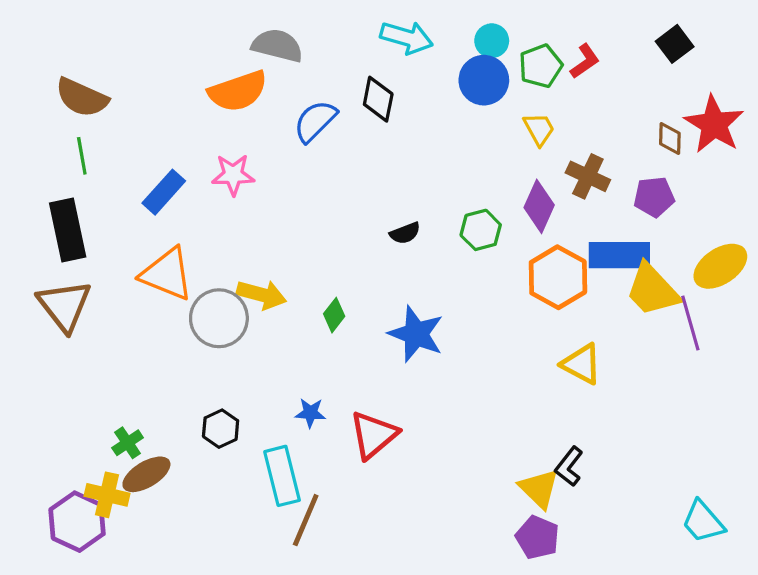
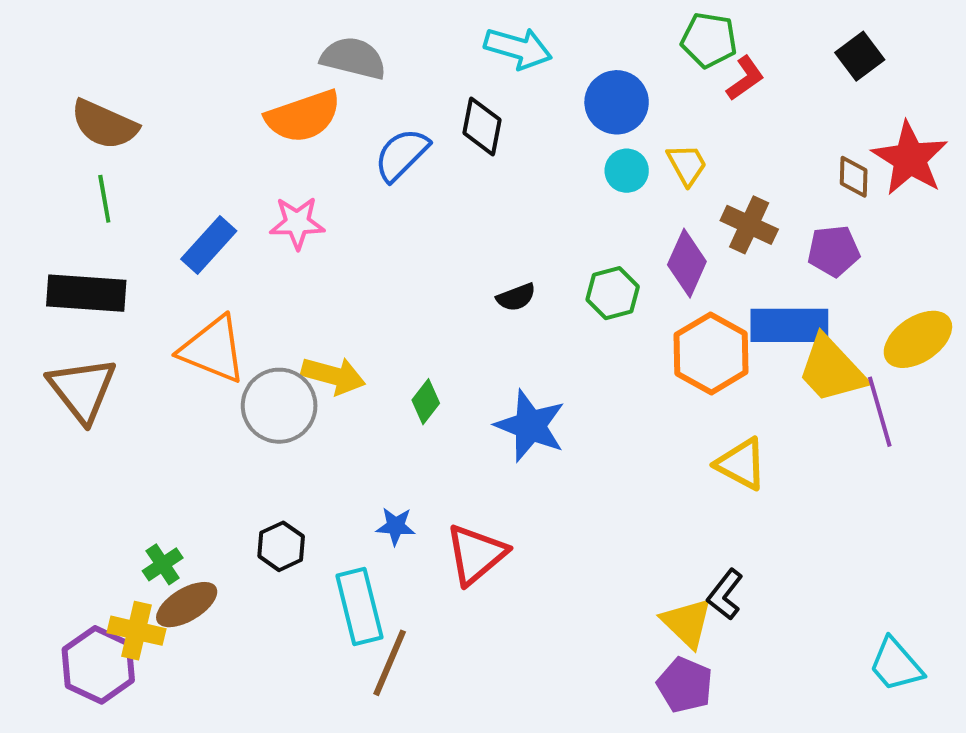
cyan circle: (492, 41) -> (627, 171), moved
green pentagon: (541, 66) -> (709, 40), moved, turned 30
black rectangle: (68, 230) -> (86, 293), turned -74

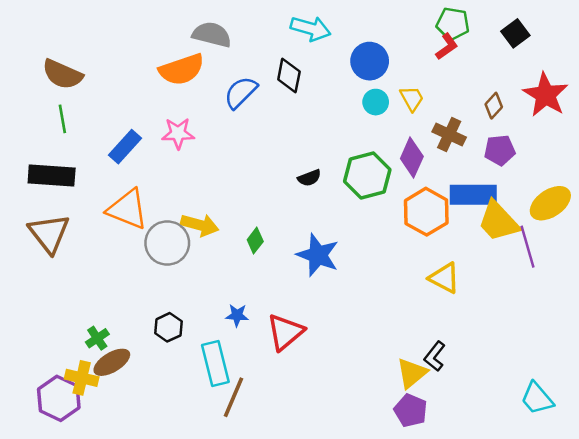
green pentagon: (709, 40) -> (453, 24), moved
brown diamond: (854, 177) -> (494, 106), moved, turned 40
green hexagon: (613, 293) -> (367, 176), size x1.5
yellow triangle: (687, 623) -> (412, 373), turned 36

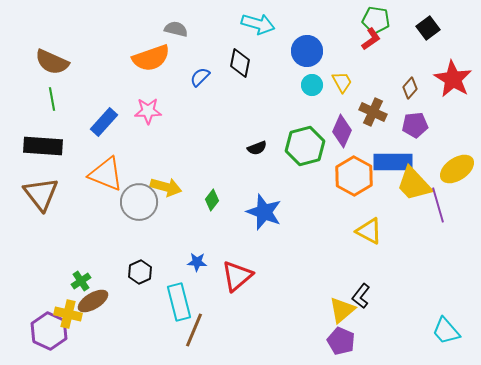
gray semicircle: (212, 35) -> (176, 29), size x0.7
blue semicircle: (241, 92) -> (200, 77), size x0.7

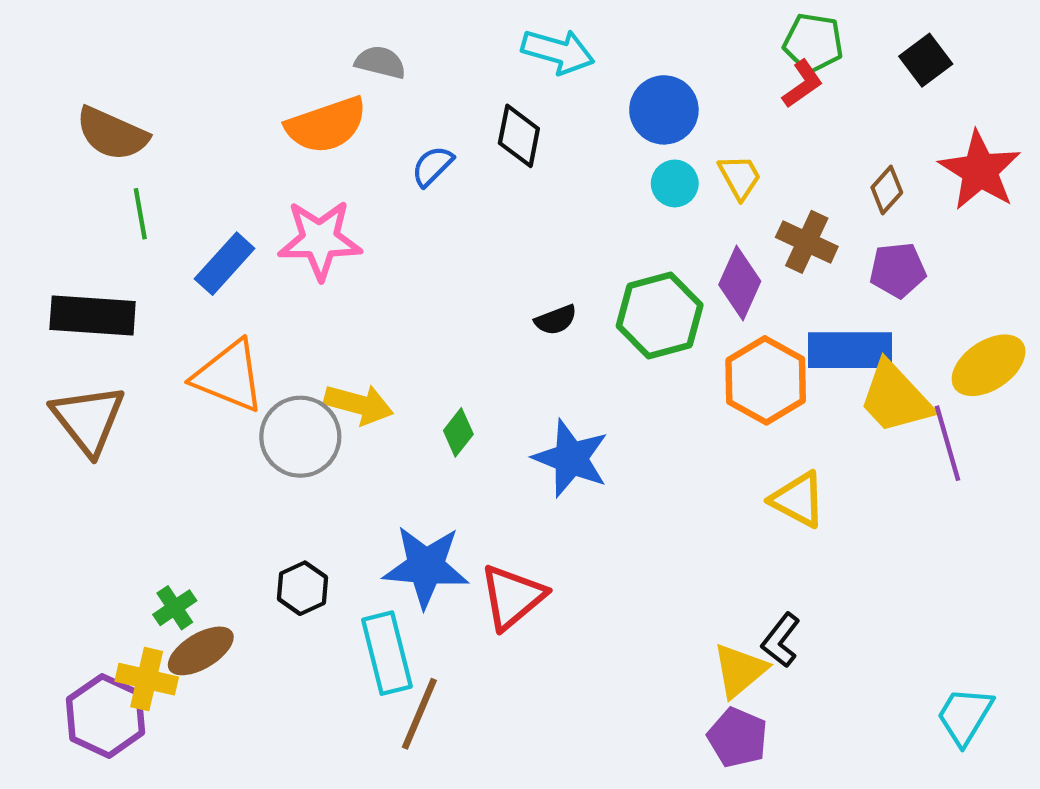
green line: (52, 99) -> (140, 214), moved
pink star: (148, 111) -> (320, 240), size x1.4
blue star: (197, 262) -> (426, 567), size x2.0
cyan trapezoid: (446, 331) -> (965, 716), turned 72

